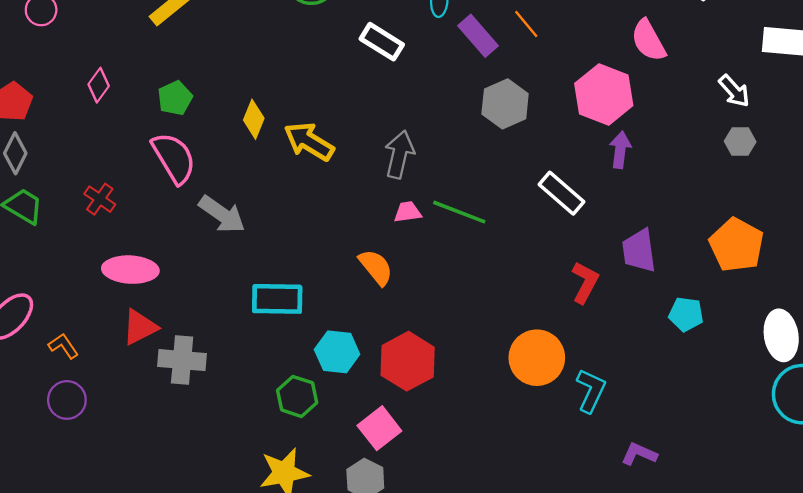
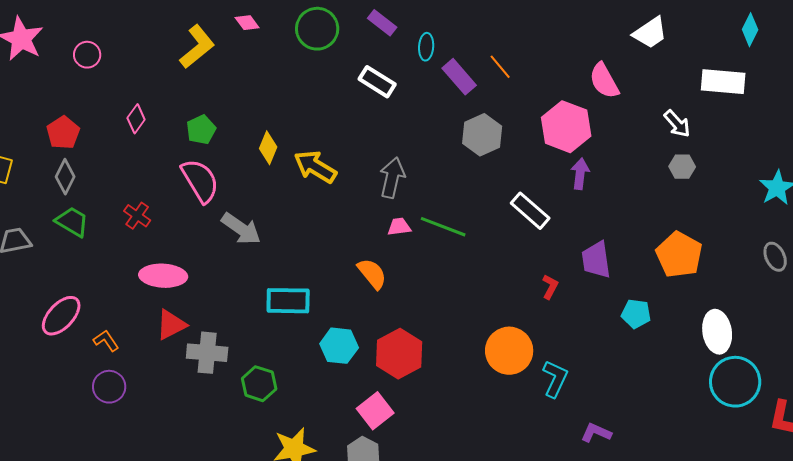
red L-shape: (585, 282) -> (550, 287), size x0.7
green hexagon: (297, 396) -> (259, 384), moved

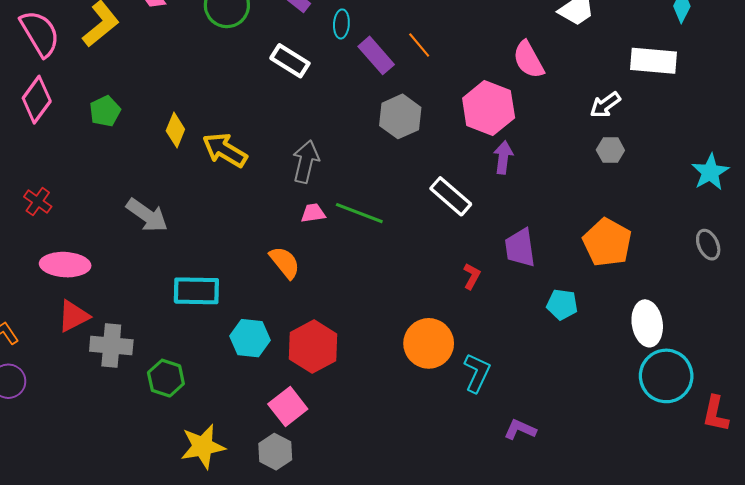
pink diamond: (136, 119) -> (37, 100), size x1.5
white arrow: (677, 124) -> (605, 105), turned 96
pink semicircle: (200, 181) -> (40, 33), moved

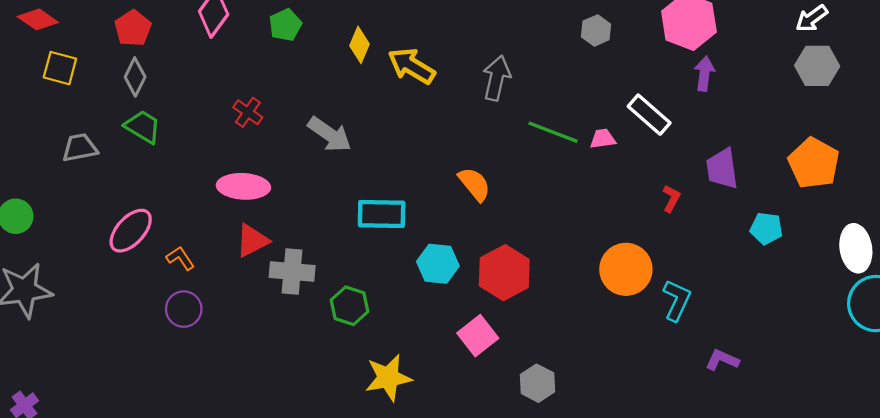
gray hexagon: (400, 116) -> (596, 30), size x0.7
gray hexagon: (610, 150) -> (817, 66), size x1.5
red cross: (38, 202) -> (248, 112), moved
pink trapezoid: (313, 213) -> (603, 139), moved
gray hexagon: (275, 452) -> (537, 383), moved

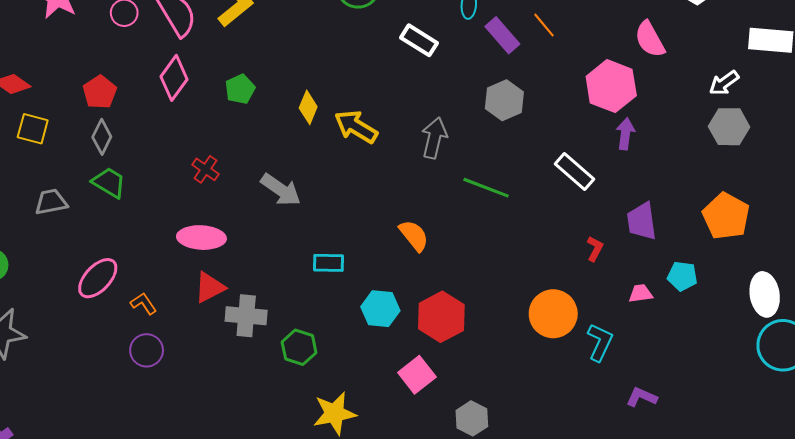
gray hexagon: (596, 30) -> (504, 100), moved, size x1.4
pink trapezoid: (603, 139) -> (641, 293), moved
cyan rectangle: (382, 214) -> (329, 263), size x0.7

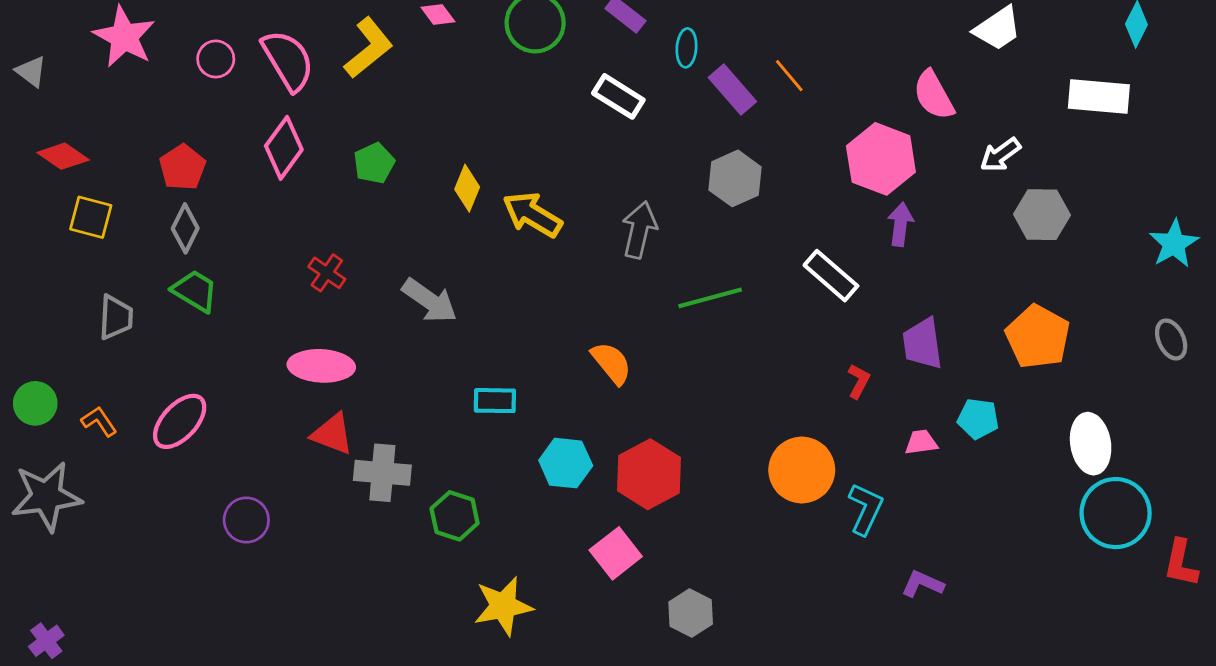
white arrow: (724, 83) -> (1000, 155), moved
green line: (486, 188) -> (710, 298), turned -36
gray trapezoid: (51, 202) -> (116, 317), turned 104
red triangle: (210, 287) -> (332, 434), turned 48
orange L-shape: (143, 304) -> (99, 421), moved

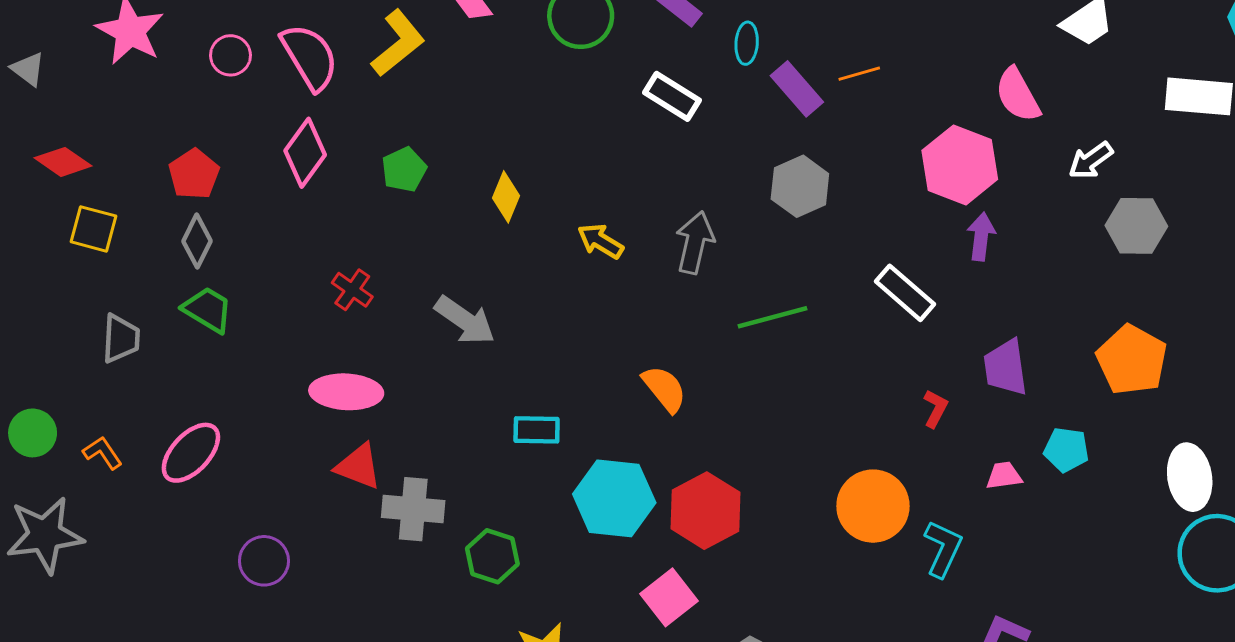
orange line: (789, 76) -> (859, 74), turned -66
yellow arrow: (532, 215) -> (600, 241), moved, size x0.7
cyan hexagon: (566, 463) -> (614, 498), size x1.4

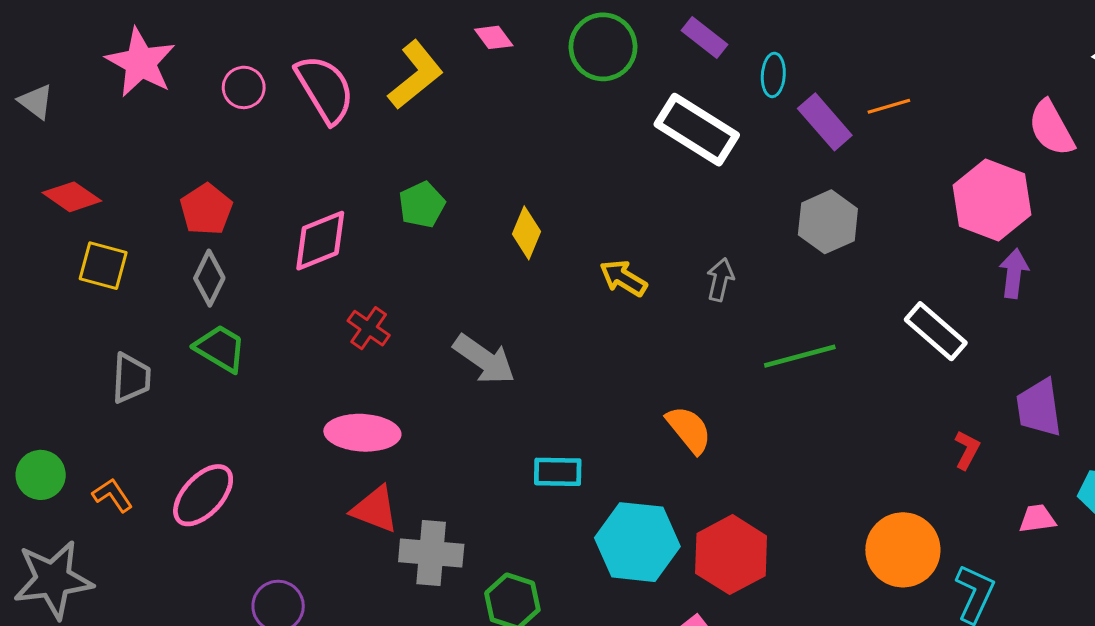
white rectangle: (672, 96) -> (697, 130), size x1.4
pink diamond: (305, 153) -> (320, 241), moved, turned 32
gray arrow: (695, 243) -> (720, 280), size x0.7

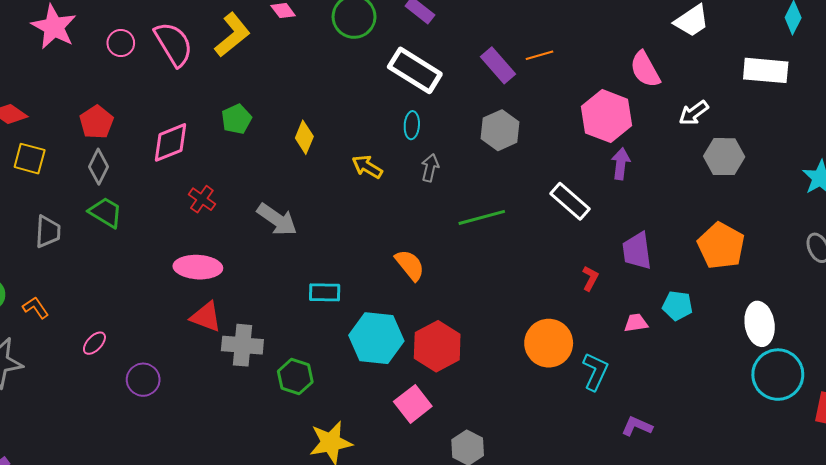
cyan ellipse: (773, 75) -> (412, 125), moved
pink ellipse: (203, 495) -> (94, 343), moved, size x0.6

